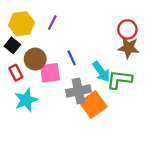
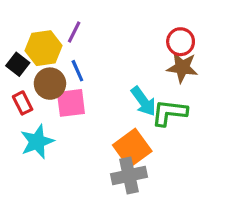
yellow hexagon: (21, 24) -> (44, 48), moved
blue line: (72, 58) -> (77, 71), moved
gray cross: (78, 91) -> (129, 175), moved

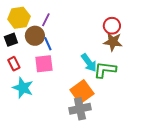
yellow hexagon: (44, 48) -> (19, 18), moved
black square: (18, 64) -> (11, 40), turned 32
brown circle: (50, 84) -> (35, 36), moved
cyan star: (37, 142) -> (23, 88), turned -30

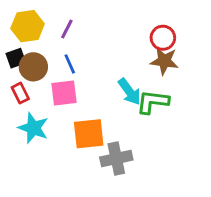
brown circle: (35, 36) -> (33, 67), moved
orange square: (82, 92) -> (89, 134), moved, turned 30

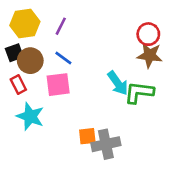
blue line: (70, 64) -> (63, 58), turned -30
orange square: (89, 134) -> (87, 136), moved, size x0.6

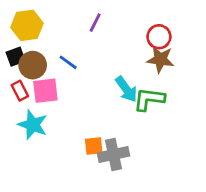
purple line: (61, 26) -> (95, 23), moved
pink square: (58, 85) -> (45, 91), moved

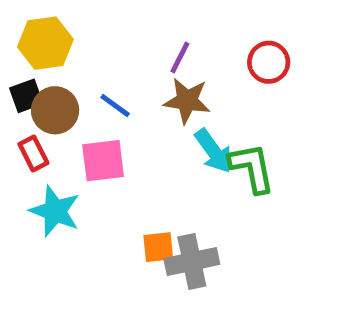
purple line: (95, 23) -> (180, 57), moved
brown star: (160, 59) -> (187, 101), moved
pink square: (45, 91) -> (103, 161), moved
green L-shape: (149, 99) -> (252, 168), turned 72

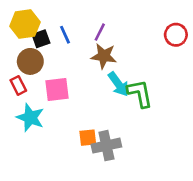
red circle: (269, 62) -> (176, 35), moved
black square: (26, 96) -> (41, 39), moved
blue line: (115, 105) -> (65, 35), moved, turned 30

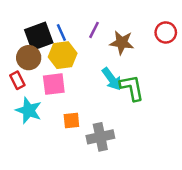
yellow hexagon: (25, 24) -> (63, 55), moved
black square: (41, 39) -> (39, 36), size x1.6
brown star: (104, 56) -> (122, 43), moved
orange square: (88, 138) -> (71, 121), moved

